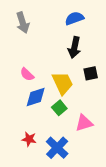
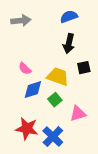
gray arrow: (23, 23) -> (21, 21), turned -78
yellow trapezoid: (63, 83) -> (58, 77), turned -45
red star: (29, 139) -> (27, 129), size x1.6

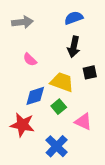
pink semicircle: (25, 69) -> (30, 60), moved
pink triangle: (78, 114) -> (83, 122), turned 42
red star: (27, 129) -> (22, 125), moved

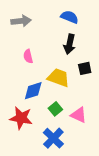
blue semicircle: (74, 18) -> (70, 17), turned 42
pink semicircle: (30, 60) -> (28, 56), turned 32
green square: (59, 107) -> (55, 109), moved

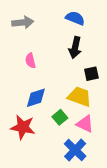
yellow trapezoid: (58, 78) -> (79, 97), moved
blue cross: (53, 138) -> (75, 150), moved

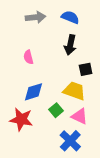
gray arrow: (23, 22) -> (36, 17), moved

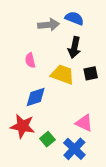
gray arrow: (36, 17) -> (49, 25), moved
yellow trapezoid: (74, 91) -> (63, 74), moved
green square: (56, 110) -> (47, 139), moved

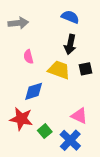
gray arrow: (49, 25) -> (18, 23), moved

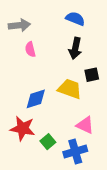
pink semicircle: (28, 57) -> (30, 49), moved
yellow trapezoid: (59, 70) -> (70, 89), moved
blue cross: (70, 140) -> (75, 151), turned 30

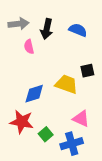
blue semicircle: (75, 19) -> (78, 30), moved
black arrow: (75, 48) -> (47, 29), moved

